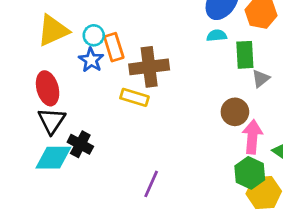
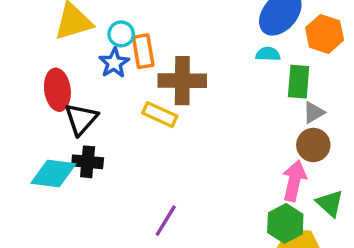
brown circle: (235, 112) -> (313, 145), moved
black triangle: (52, 121) -> (81, 119), moved
black cross: (80, 144) -> (88, 162), turned -30

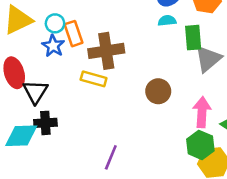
gray triangle: (314, 113) -> (208, 59), size x1.6
brown circle: (313, 145) -> (158, 91), moved

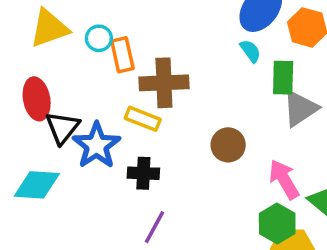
cyan semicircle: (167, 21) -> (250, 51), turned 54
blue star: (53, 46) -> (97, 145), moved, size x1.5
pink arrow: (202, 112) -> (284, 179), turned -40
black cross: (45, 123) -> (143, 173), moved

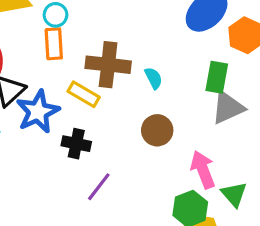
cyan semicircle: (250, 51) -> (154, 78), moved
orange rectangle: (122, 55) -> (54, 44), moved
purple line: (154, 227) -> (99, 187), moved

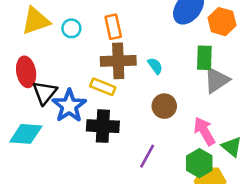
orange rectangle: (54, 44) -> (113, 27), moved
black cross: (76, 144) -> (103, 126), size x1.4
purple line: (99, 187) -> (147, 156), moved

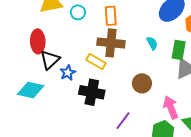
cyan semicircle: (155, 66) -> (152, 43), moved
blue star: (69, 106) -> (68, 73), size x0.6

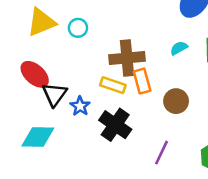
orange rectangle: (111, 16) -> (142, 81), moved
red ellipse: (38, 41) -> (35, 74), turned -35
cyan semicircle: (152, 43) -> (179, 48), turned -80
black cross: (92, 92) -> (115, 125), turned 35

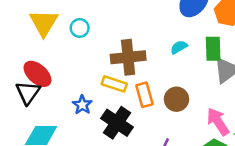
yellow triangle: (41, 22) -> (44, 23), turned -36
orange rectangle: (142, 81) -> (144, 95), moved
black triangle: (55, 94) -> (28, 93), moved

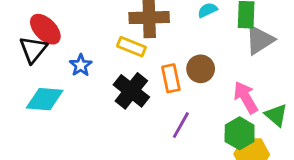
orange rectangle: (144, 95) -> (171, 78), moved
blue star: (82, 105) -> (81, 65), moved

